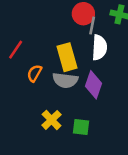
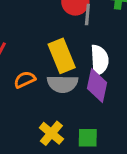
white semicircle: (99, 48) -> (99, 60), moved
orange semicircle: (34, 73) -> (25, 80), turned 42

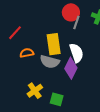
white semicircle: (99, 60) -> (76, 53), turned -30

